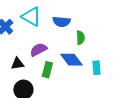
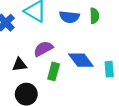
green semicircle: (80, 38) -> (94, 16), moved

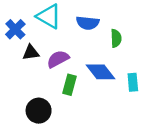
green semicircle: (94, 16) -> (116, 38), moved
black triangle: (19, 65) -> (31, 53), moved

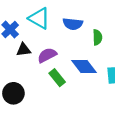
green rectangle: (70, 85) -> (57, 78), turned -54
black circle: (39, 111) -> (13, 93), moved

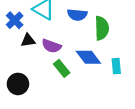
green semicircle: (97, 37) -> (102, 28), size x1.5
purple semicircle: (47, 55) -> (51, 46), turned -132

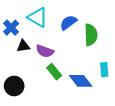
blue semicircle: (77, 15) -> (68, 23), turned 138
blue diamond: (88, 57) -> (81, 81), moved

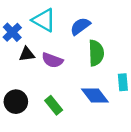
green semicircle: (91, 35) -> (96, 53), moved
green rectangle: (54, 72) -> (54, 105), moved

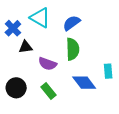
green semicircle: (96, 53) -> (73, 49), moved
purple semicircle: (52, 60) -> (47, 64), moved

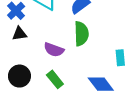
black triangle: (26, 47) -> (19, 34), moved
blue diamond: (84, 83) -> (101, 84), moved

